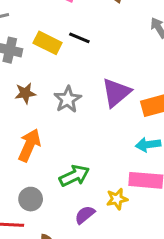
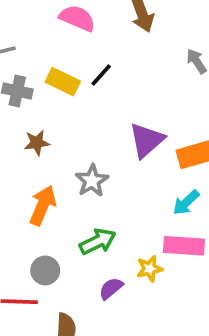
black line: (79, 38) -> (101, 75), turned -70
gray star: (68, 99) -> (92, 181), moved
cyan arrow: (148, 145) -> (186, 203), turned -35

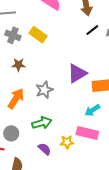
black line: (101, 75) -> (92, 30), moved
purple semicircle: (111, 288) -> (45, 149), turned 72

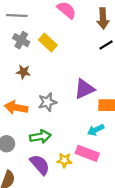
orange arrow: (16, 99) -> (16, 107), turned -120
purple semicircle: (45, 149) -> (40, 165), size x1.5

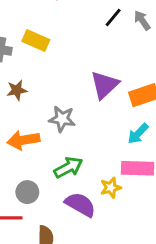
gray star: (47, 102) -> (62, 119), turned -30

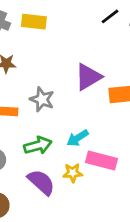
yellow rectangle: (36, 41) -> (34, 22), turned -30
cyan arrow: (138, 134) -> (78, 138), moved

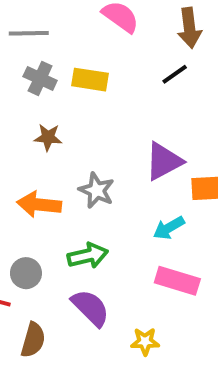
black line: (110, 16) -> (175, 74), moved
cyan arrow: (78, 138) -> (169, 228), moved
yellow star: (73, 173) -> (145, 342), moved

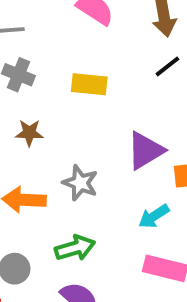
black line: (175, 74) -> (167, 66), moved
yellow rectangle: (90, 80) -> (89, 84), moved

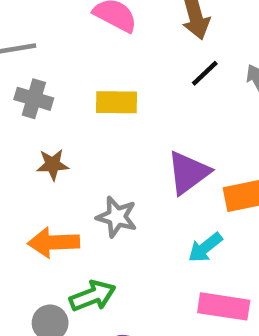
green arrow: (75, 248) -> (93, 296), moved

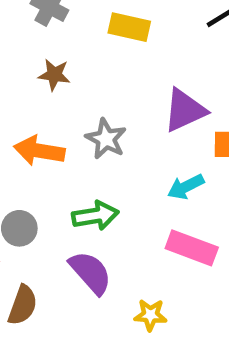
green arrow: (93, 296) -> (95, 216), moved

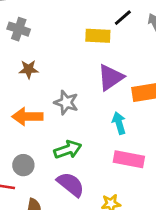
yellow rectangle: (129, 27) -> (98, 36), moved
cyan arrow: (186, 187) -> (119, 123), turned 110

